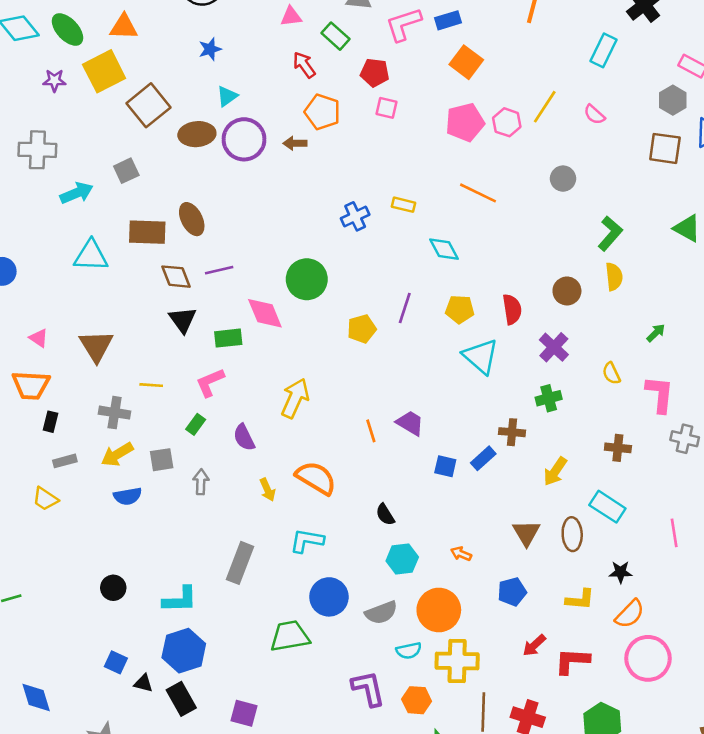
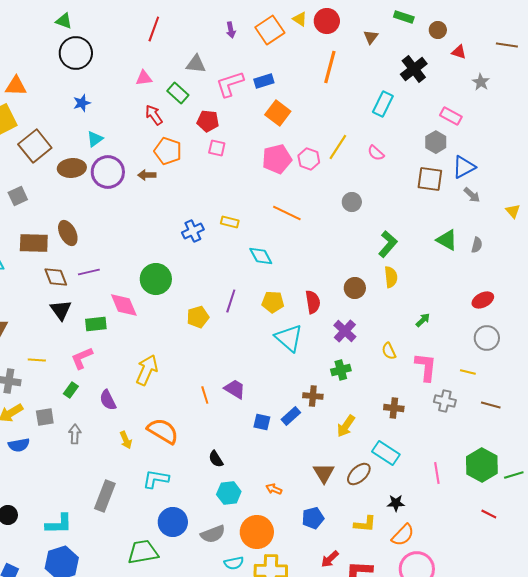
brown ellipse: (572, 534) -> (359, 474), turned 50

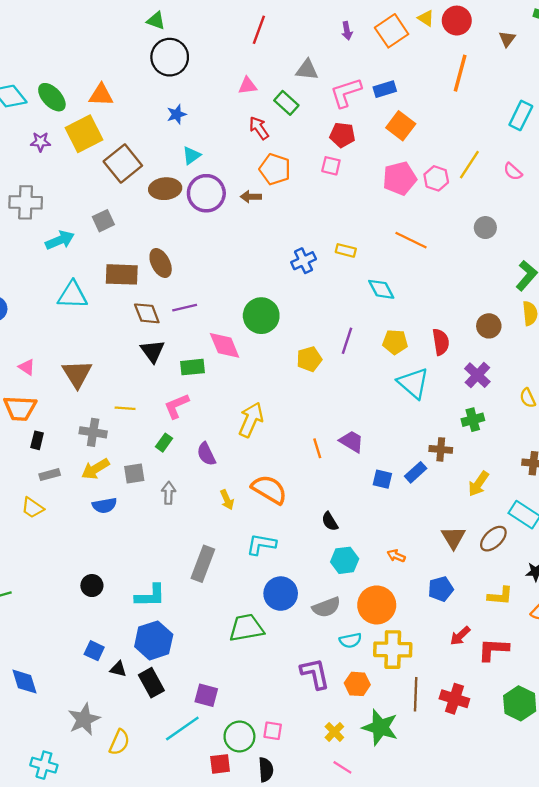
red pentagon: (208, 121) -> (342, 135), moved

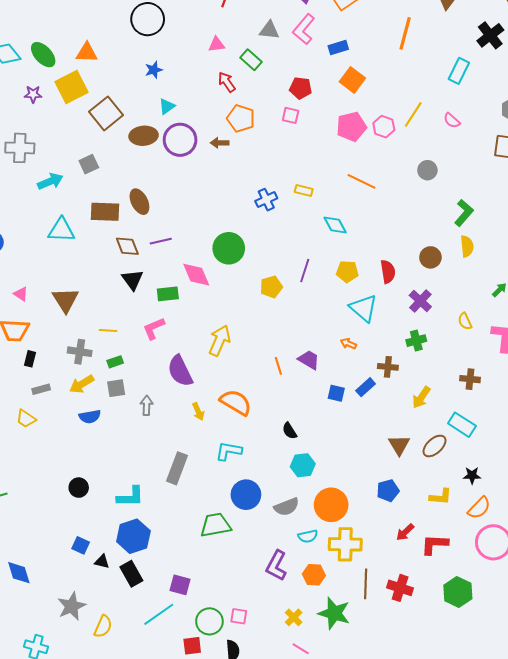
pink L-shape: (346, 93) -> (304, 29), moved, turned -32
green rectangle: (164, 443) -> (115, 362), moved, turned 35
purple semicircle: (206, 454) -> (180, 371), size x1.5
orange arrow: (396, 556) -> (348, 344), moved
purple L-shape: (315, 674) -> (276, 566), turned -140

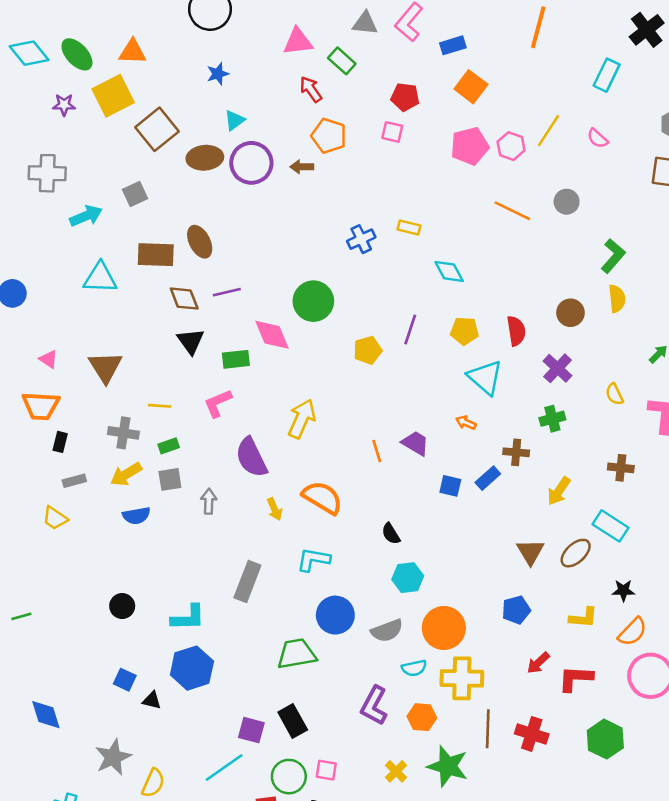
pink triangle: (217, 44) -> (298, 41), size x1.4
orange line: (362, 181) -> (512, 211), moved
black rectangle: (131, 574) -> (293, 721), moved

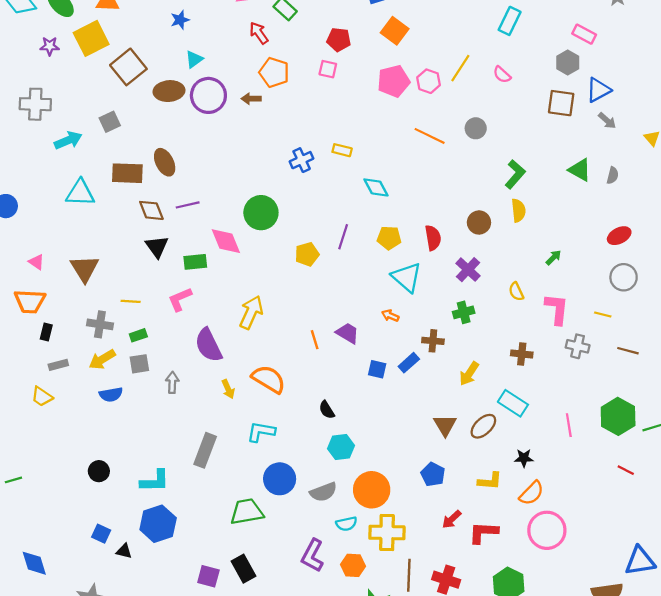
blue pentagon: (516, 610) -> (433, 474), turned -30

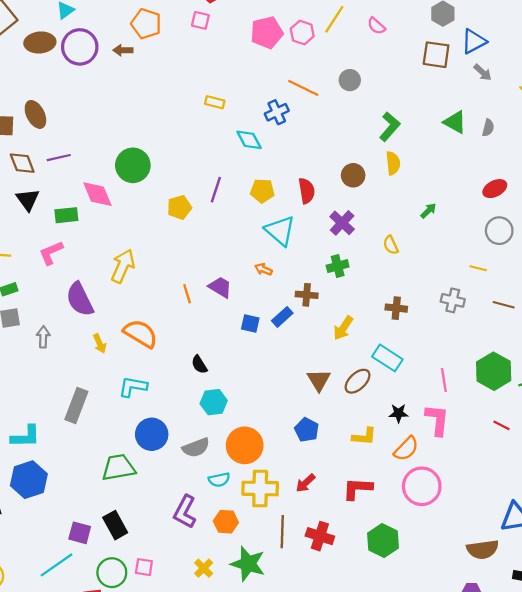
blue cross: (302, 160) -> (277, 112), moved
pink L-shape: (557, 309) -> (437, 420), moved
red arrow: (452, 519) -> (306, 483), moved

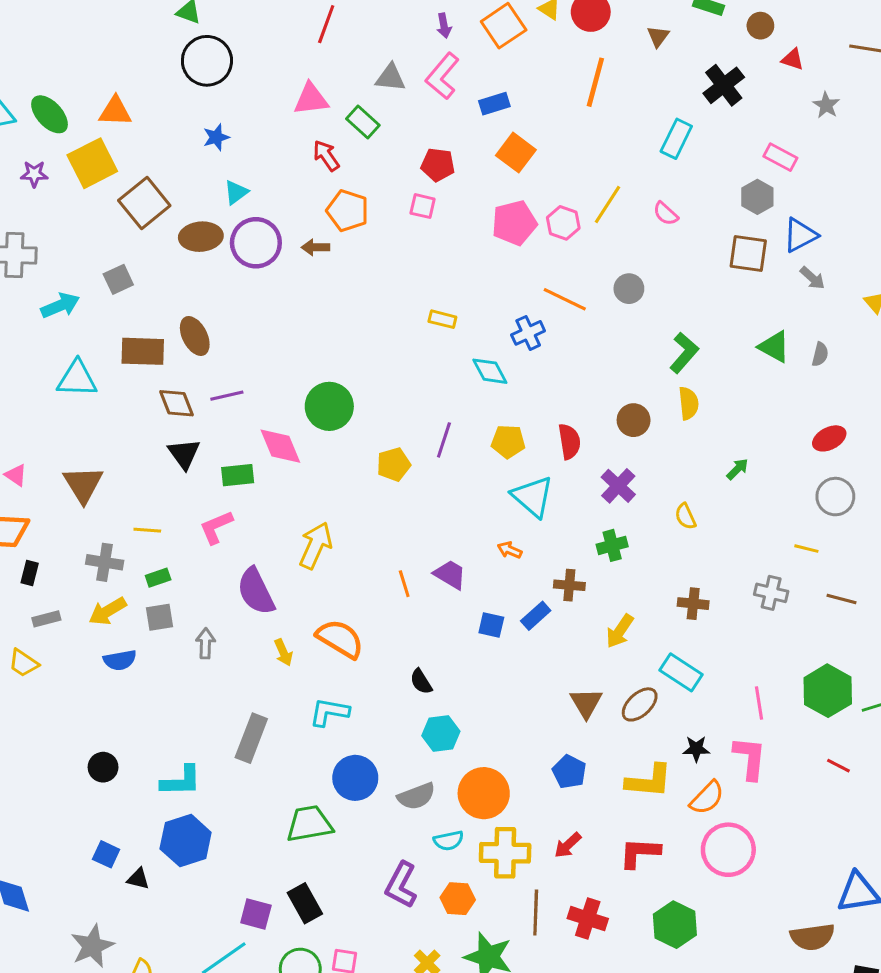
yellow L-shape: (364, 436) -> (649, 781), size x1.4

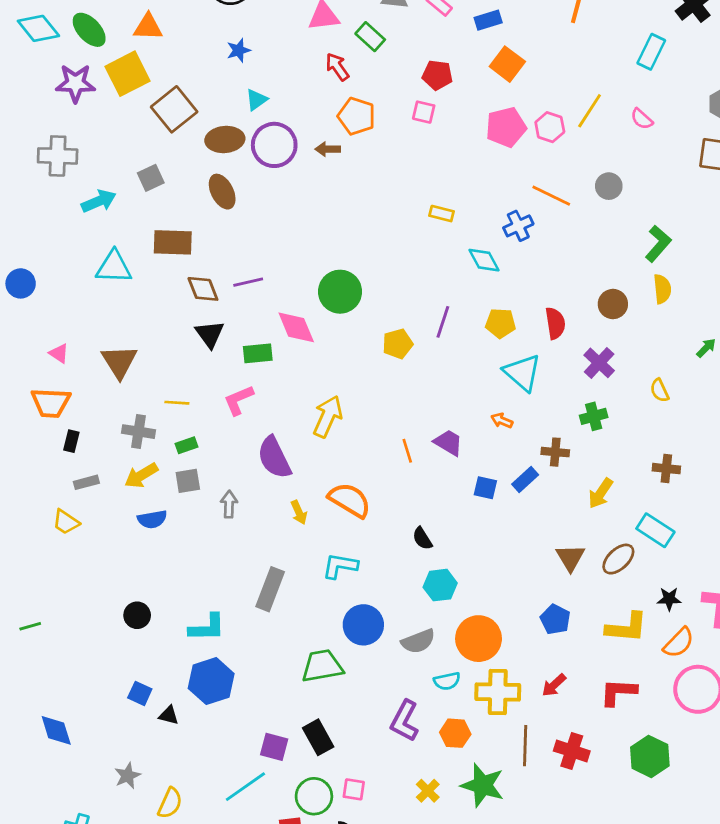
purple star: (34, 174) -> (75, 83), size x1.6
brown ellipse: (195, 336) -> (222, 192), moved
gray star: (92, 946) -> (128, 776), size x0.7

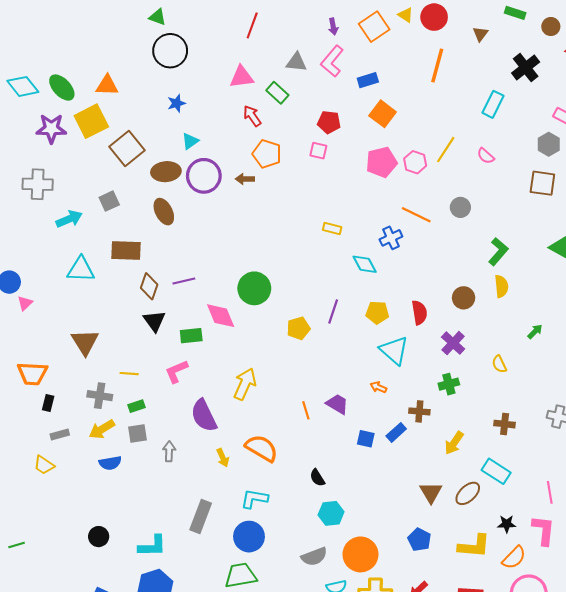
brown diamond: (203, 289) -> (149, 286), turned 40
pink triangle: (59, 353) -> (25, 303), moved, turned 42
blue circle: (363, 625) -> (249, 537), moved

